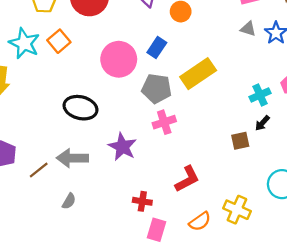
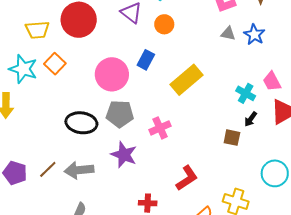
gray pentagon: (157, 88) -> (120, 114), moved
cyan cross: (260, 95) -> (246, 93), turned -30
brown square: (240, 141) -> (232, 138), turned 30
brown line: (39, 170) -> (48, 169), moved

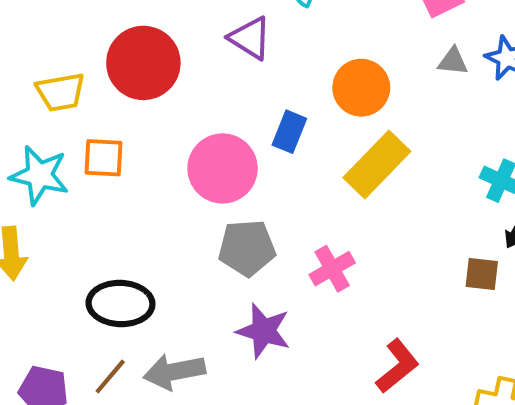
orange circle: (164, 24) -> (361, 88), moved, size x1.4
orange square: (55, 64) -> (103, 158), turned -35
black ellipse: (81, 123) -> (120, 304), moved

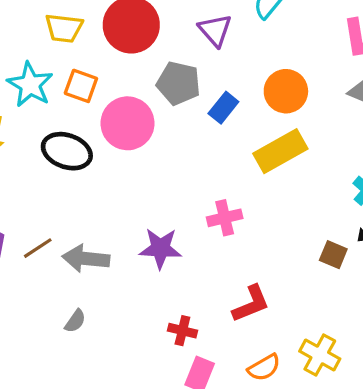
pink circle: (223, 168) -> (128, 123), moved
gray pentagon: (247, 248) -> (179, 83), moved
black ellipse: (120, 304) -> (67, 151), moved
purple star: (263, 331) -> (160, 248), turned -30

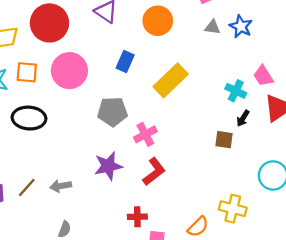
gray pentagon: (179, 83) -> (113, 112), moved
orange circle: (286, 91) -> (158, 21), moved
pink circle: (128, 123) -> (69, 71), moved
gray arrow: (86, 259) -> (61, 186), size x0.7
red L-shape: (251, 304) -> (154, 172), moved

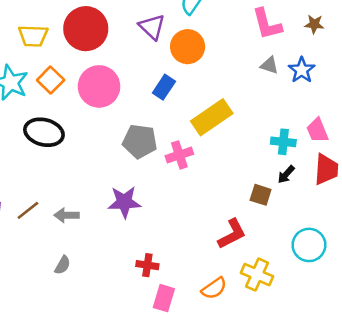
orange circle: (158, 21) -> (188, 47), moved
orange square: (27, 72) -> (51, 80), turned 30
cyan cross: (236, 91) -> (283, 142), turned -30
pink cross: (145, 134) -> (179, 155), moved
red L-shape: (154, 172) -> (232, 234), moved

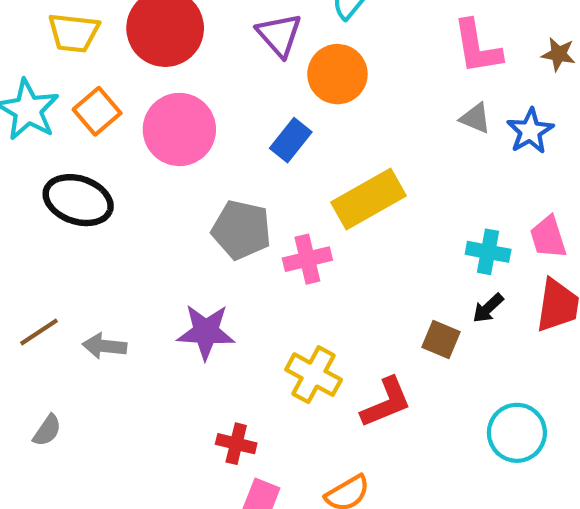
gray semicircle: (63, 265) -> (47, 430), moved
yellow cross: (257, 275) -> (314, 375), moved

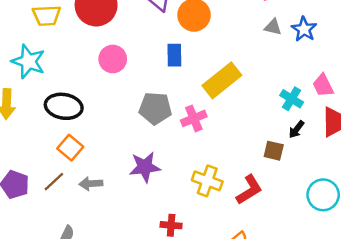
orange square: (97, 111) -> (70, 148), moved
pink circle: (179, 129) -> (113, 59), size x0.7
blue rectangle: (291, 140) -> (174, 55), turned -30
cyan cross: (488, 252) -> (292, 99), turned 30

